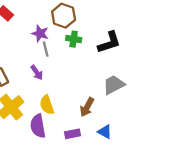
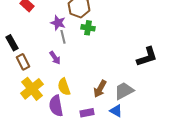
black L-shape: (109, 42) -> (147, 57), moved
gray trapezoid: (114, 85) -> (124, 91), moved

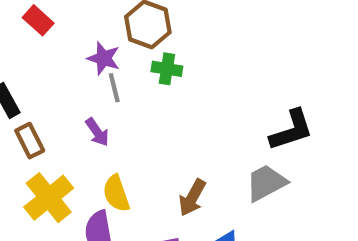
gray trapezoid: (124, 91) -> (266, 183), moved

